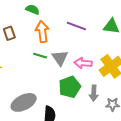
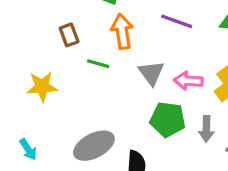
green line: (40, 56) -> (98, 64), moved
green pentagon: (70, 87) -> (168, 119), turned 30

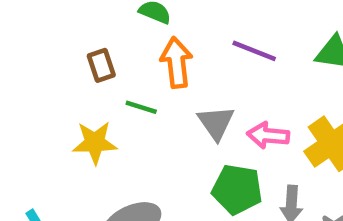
yellow star: (42, 87) -> (95, 143), moved

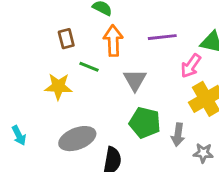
purple line: (254, 51) -> (162, 37), turned -32
pink arrow: (268, 135) -> (191, 66), moved, turned -65

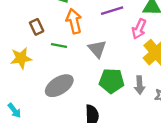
yellow star: (58, 86) -> (21, 58), moved
gray ellipse: (77, 139) -> (59, 86), moved

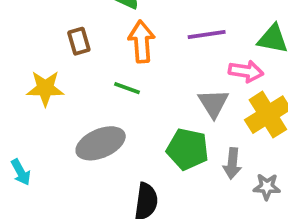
pink arrow: (139, 29) -> (246, 71), turned -114
green line: (59, 45) -> (127, 88), moved
gray triangle: (97, 49) -> (213, 103), moved

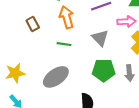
yellow star: (45, 88) -> (15, 73), moved
gray triangle: (213, 103) -> (100, 38), moved

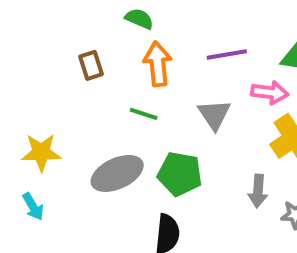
green pentagon: (104, 70) -> (180, 174), moved

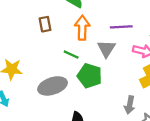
gray triangle: (214, 115) -> (106, 49), moved
green pentagon: (180, 174) -> (90, 76), moved

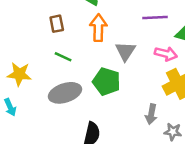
purple line: (121, 27) -> (155, 17), moved
green line: (71, 55) -> (63, 57), moved

